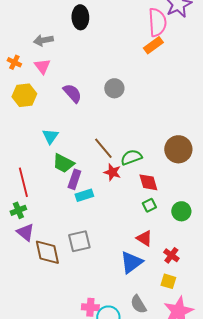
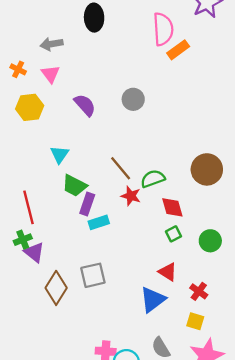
pink semicircle: (157, 22) -> (163, 29), moved
purple triangle: (25, 232) -> (34, 252), moved
brown diamond: (47, 252) -> (56, 288), turned 44

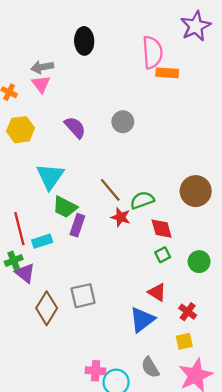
orange rectangle: (178, 50) -> (167, 73), turned 40
pink triangle: (50, 74) -> (41, 84), moved
cyan triangle: (60, 154) -> (50, 176), size x1.5
cyan rectangle: (99, 222) -> (42, 241), moved
yellow square: (195, 321) -> (184, 341), turned -30

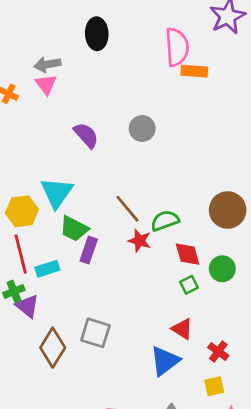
yellow hexagon: (20, 130) -> (22, 211), moved
green circle: (199, 262) -> (222, 269), moved
gray square: (83, 296) -> (95, 333), turned 30

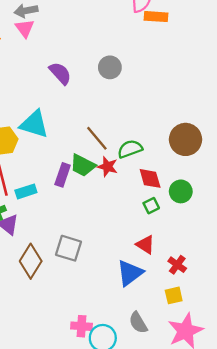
cyan triangle: (57, 193) -> (34, 124), turned -48
green trapezoid: (74, 229) -> (83, 165), moved

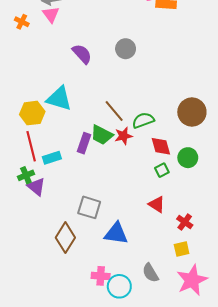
red star: (107, 167) -> (123, 136), turned -30
brown diamond: (31, 261) -> (65, 238), moved
blue triangle: (130, 273) -> (116, 233), moved, turned 45

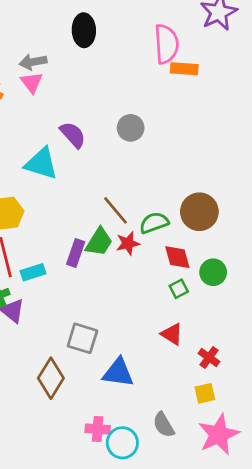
cyan triangle: (59, 99) -> (41, 164), moved
brown circle: (192, 112) -> (199, 212), moved
green trapezoid: (102, 135) -> (99, 242), turned -85

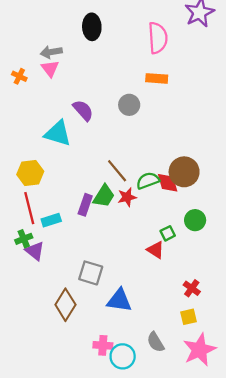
orange rectangle: (184, 69) -> (157, 78), moved
red diamond: (177, 257) -> (168, 183), moved
red triangle: (172, 334) -> (156, 250), moved

